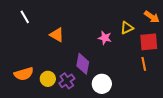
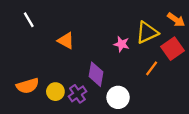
yellow triangle: (127, 28) -> (147, 32), size x1.5
red square: (149, 42) -> (173, 49), turned -30
orange line: (144, 64) -> (152, 68), moved, turned 48

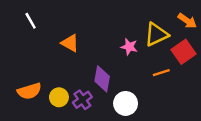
orange line: (152, 68) -> (161, 73), turned 35

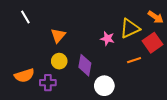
orange triangle: (70, 43) -> (58, 35), turned 42
yellow circle: (59, 97) -> (59, 61), moved
purple cross: (82, 100) -> (48, 83), moved, turned 35

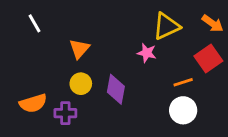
yellow triangle: (130, 28) -> (166, 26), moved
white circle: (104, 86) -> (183, 110), moved

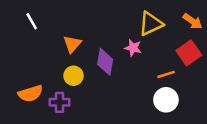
purple diamond: (116, 89) -> (105, 62), moved

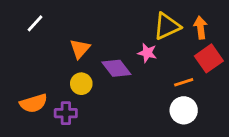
white line: (32, 21) -> (35, 23), turned 72
orange arrow: (193, 21) -> (200, 28), moved, turned -132
purple diamond: (105, 62) -> (116, 68), turned -48

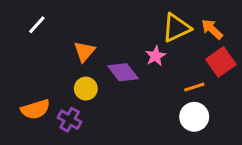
orange arrow: (200, 28) -> (212, 29), turned -40
pink star: (147, 53) -> (156, 56), turned 30
purple cross: (66, 113) -> (70, 120), turned 30

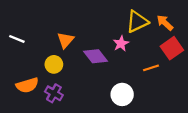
white line: (37, 25) -> (17, 39), moved, turned 70
yellow circle: (86, 89) -> (54, 64), moved
white circle: (194, 117) -> (122, 94), moved

